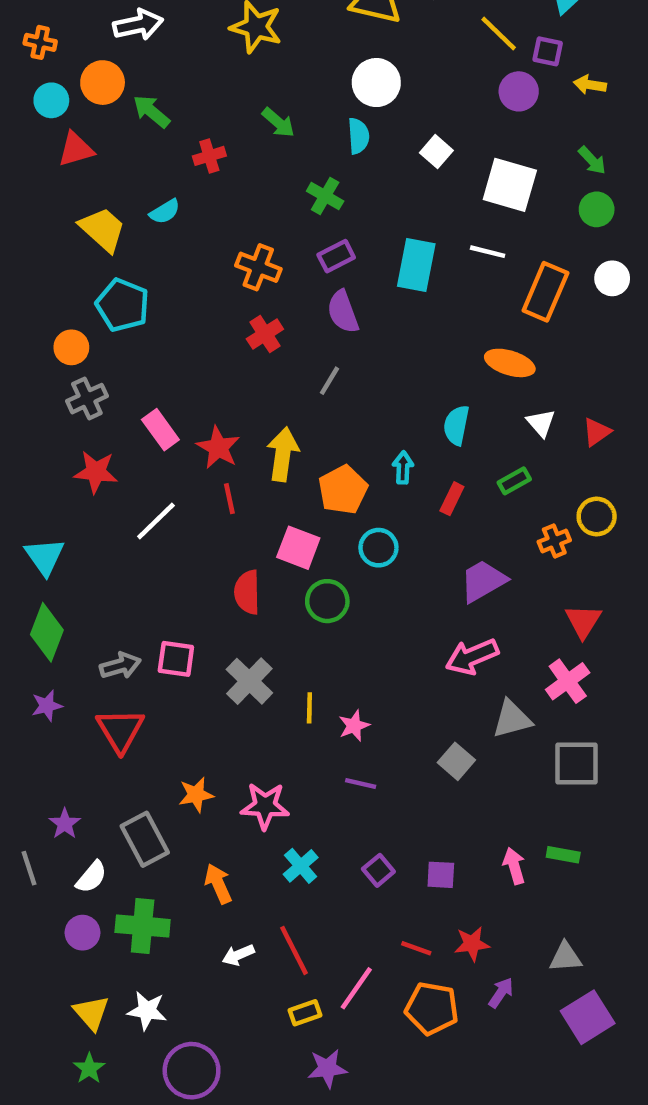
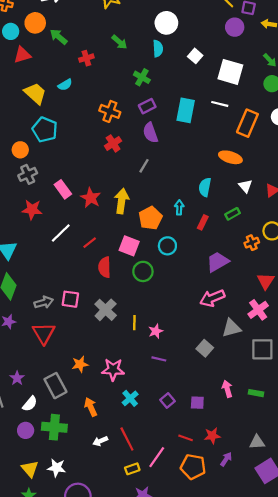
red line: (229, 499) -> (90, 243), moved, turned 64
pink arrow: (514, 866) -> (227, 389), moved

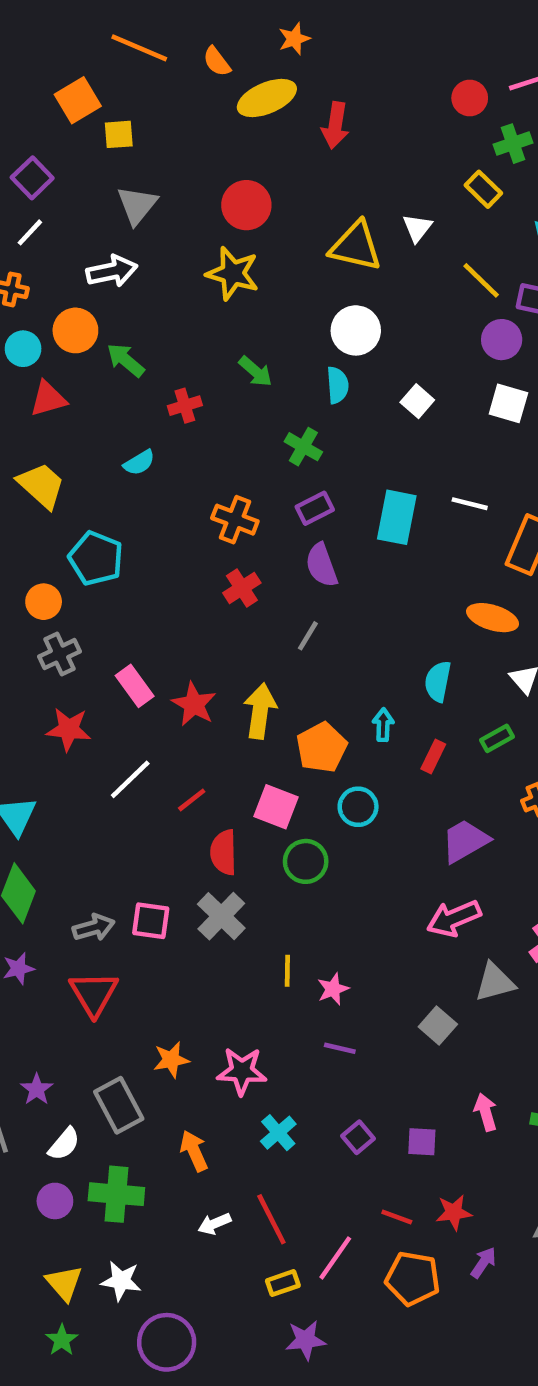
white square: (230, 72) -> (508, 403), moved, size x0.7
yellow trapezoid: (35, 93) -> (41, 485), moved
gray cross: (106, 310) -> (221, 916), moved

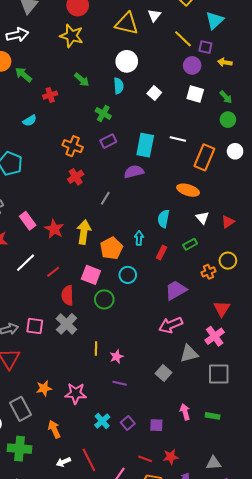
purple semicircle: (322, 565) -> (134, 172), moved, turned 96
cyan cross: (278, 1133) -> (102, 421), moved

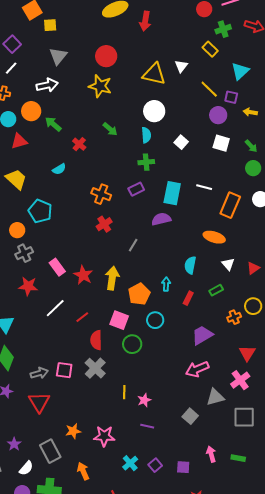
red cross: (50, 95) -> (79, 144), turned -32
green cross: (103, 113) -> (146, 162), moved, turned -35

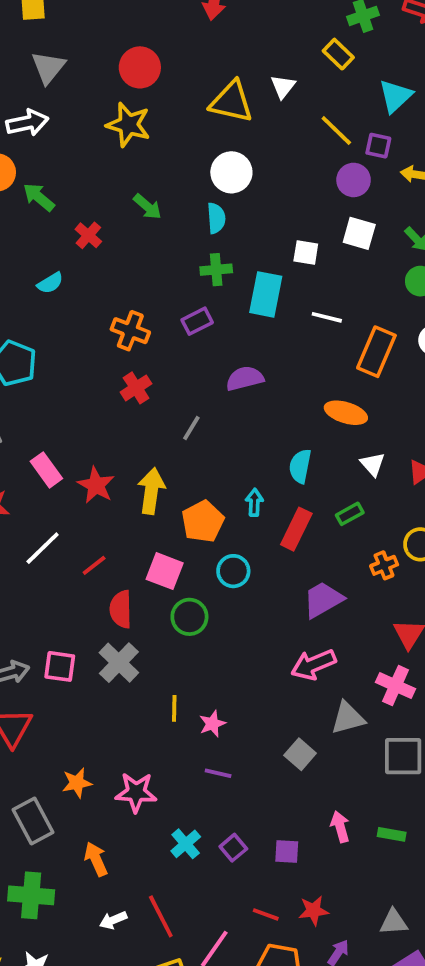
white square: (181, 142) -> (306, 252), moved, turned -32
cyan rectangle: (172, 193) -> (266, 294), moved
red rectangle: (188, 298) -> (296, 529), size x1.5
pink cross: (240, 380) -> (395, 686), turned -30

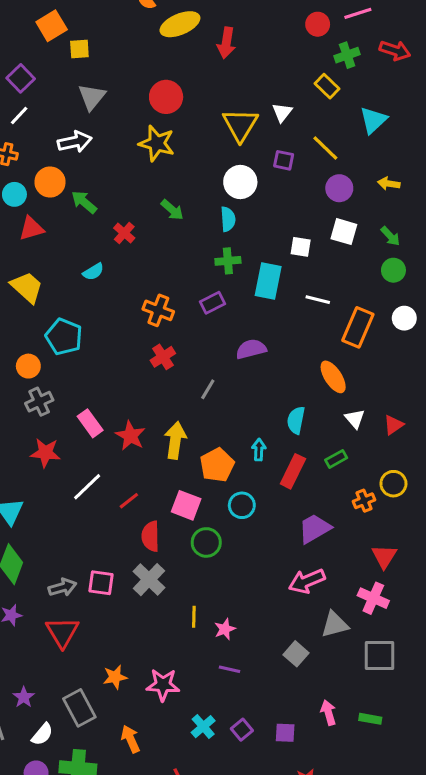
yellow triangle: (231, 102) -> (240, 125), turned 48
purple square: (378, 146) -> (284, 160), moved
orange ellipse: (346, 413) -> (333, 377), turned 40

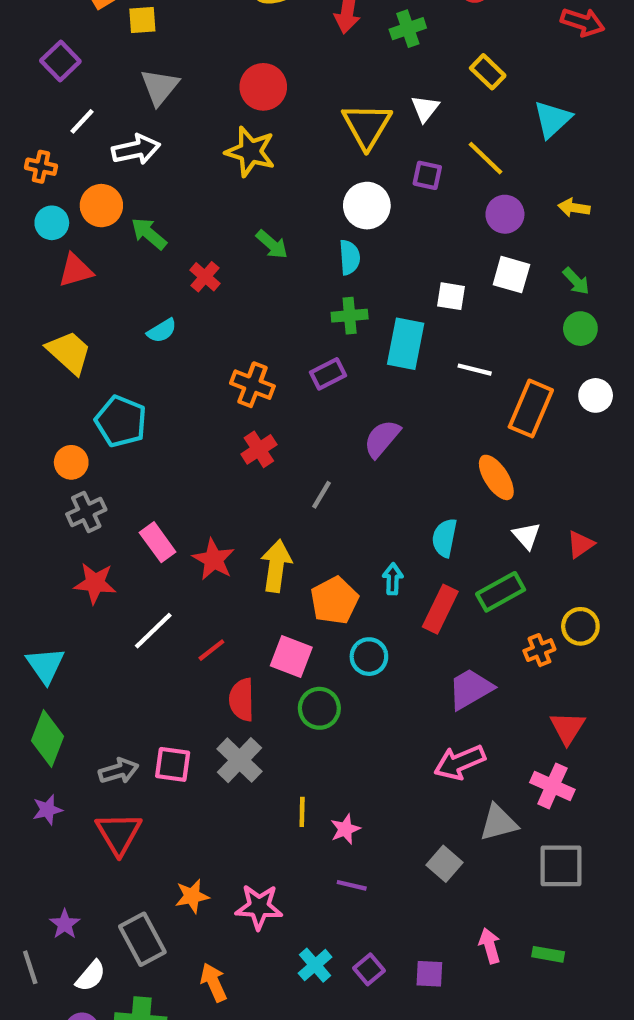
green cross: (347, 55) -> (408, 29), moved
white line: (19, 115) -> (82, 121), moved
purple semicircle: (251, 349) -> (382, 439), turned -36
green rectangle: (336, 459) -> (501, 592), size x1.5

